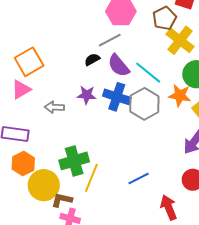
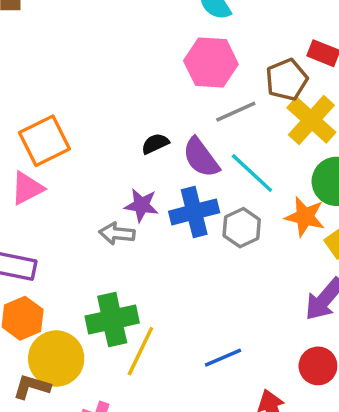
gray line: (110, 40) -> (236, 112), moved
blue cross: (117, 97) -> (194, 212), turned -36
gray hexagon: (144, 104) -> (242, 228), size x0.7
gray arrow: (54, 107) -> (117, 233), moved
brown L-shape: (62, 200) -> (32, 387), moved

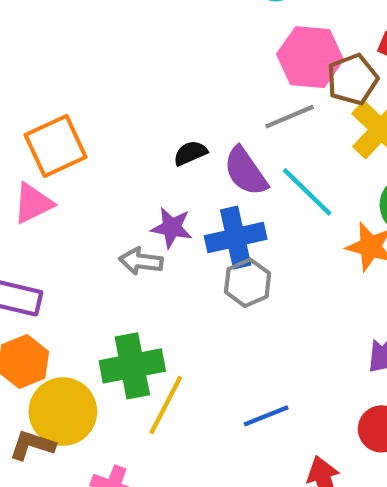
pink hexagon: (211, 63) -> (310, 57), moved
gray hexagon: (242, 228) -> (248, 283), moved

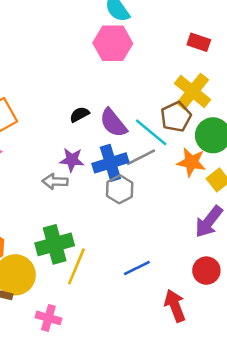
pink hexagon: (310, 57) -> (113, 43), moved
brown pentagon: (352, 79) -> (176, 117), moved
gray line: (290, 117) -> (141, 157), moved

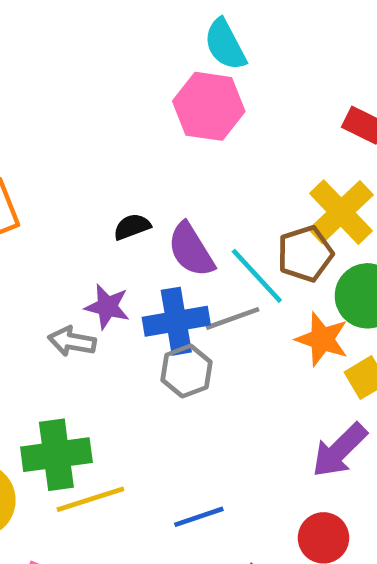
yellow line: (76, 266) -> (90, 499), turned 42

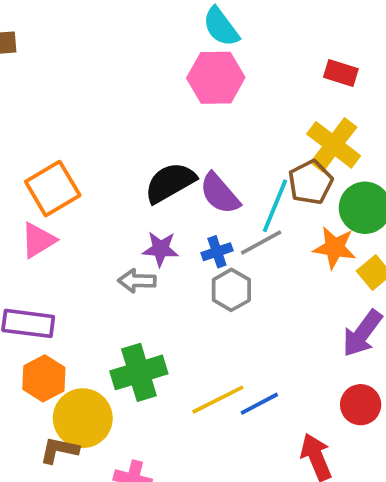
black semicircle: (132, 227) -> (170, 183), size x1.8
cyan line: (257, 276) -> (275, 206), turned 74
blue cross: (176, 321) -> (217, 252), size x0.6
yellow line: (90, 499) -> (218, 400), moved

